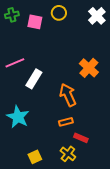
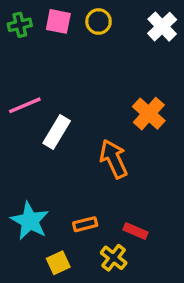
pink square: (35, 22) -> (58, 21), moved
cyan star: (18, 117) -> (30, 221), moved
orange rectangle: (66, 122) -> (85, 224), moved

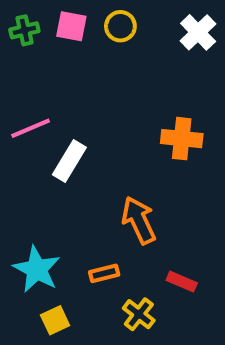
orange cross: (149, 114) -> (182, 139), turned -36
orange arrow: (114, 159) -> (139, 220), moved
red rectangle: (135, 231) -> (182, 282), moved
yellow square: (58, 263) -> (55, 320), moved

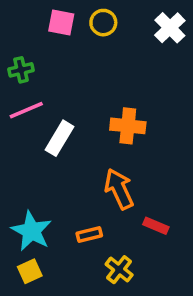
green cross: (24, 30) -> (21, 70), moved
orange cross: (182, 139) -> (128, 126), moved
red rectangle: (182, 282) -> (156, 226), moved
yellow square: (55, 320) -> (30, 271), moved

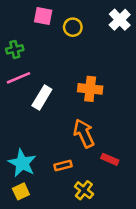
yellow circle: (103, 23) -> (73, 27), moved

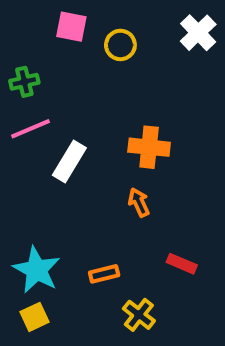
orange arrow: (84, 133) -> (139, 202), moved, size x0.6

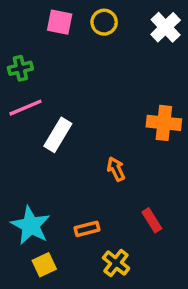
yellow circle: (120, 45) -> (104, 22), moved
orange cross: (149, 147) -> (164, 123), moved
red rectangle: (182, 264) -> (152, 220), turned 35
yellow square: (35, 317) -> (44, 265), moved

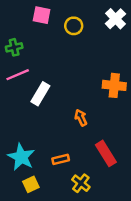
yellow circle: (104, 22) -> (74, 26), moved
red rectangle: (152, 220) -> (106, 153), size x1.5

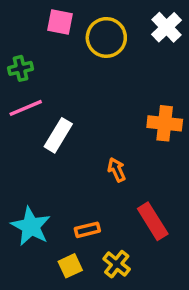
yellow circle: (74, 26) -> (106, 37), size x1.5
yellow square: (31, 184) -> (70, 266), moved

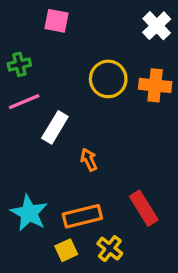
yellow circle: (106, 37) -> (108, 79), moved
orange cross: (165, 123) -> (155, 85), moved
orange arrow: (117, 170) -> (89, 160), moved
orange rectangle: (87, 230) -> (82, 216), size x1.6

